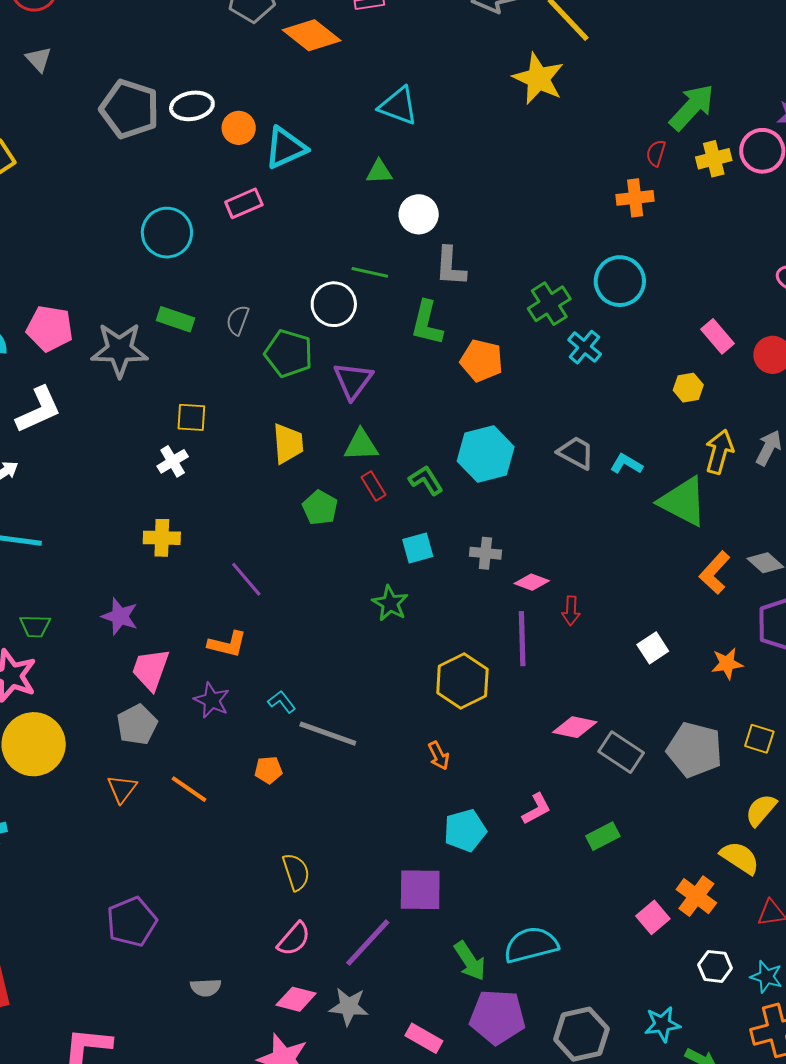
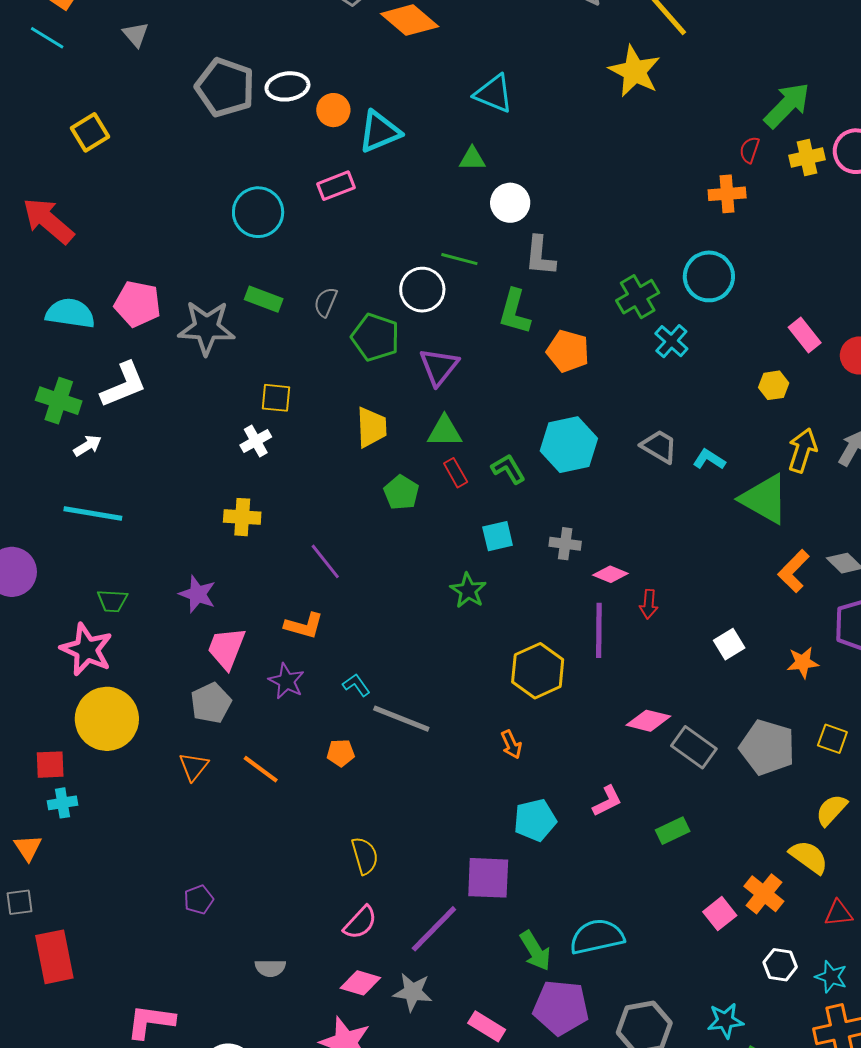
purple pentagon: (132, 922) -> (199, 900), size x0.6

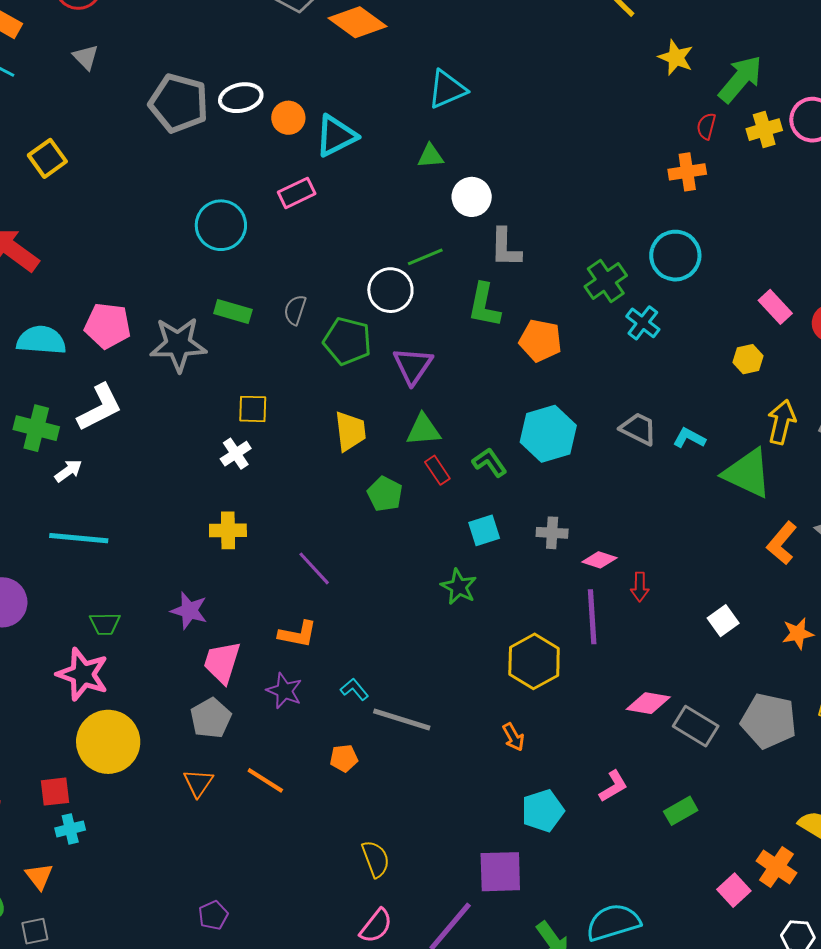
yellow star: (635, 71) -> (676, 58), moved, size x0.7
cyan triangle: (494, 94) -> (447, 89), turned -42
green line: (459, 259) -> (425, 257), turned -33

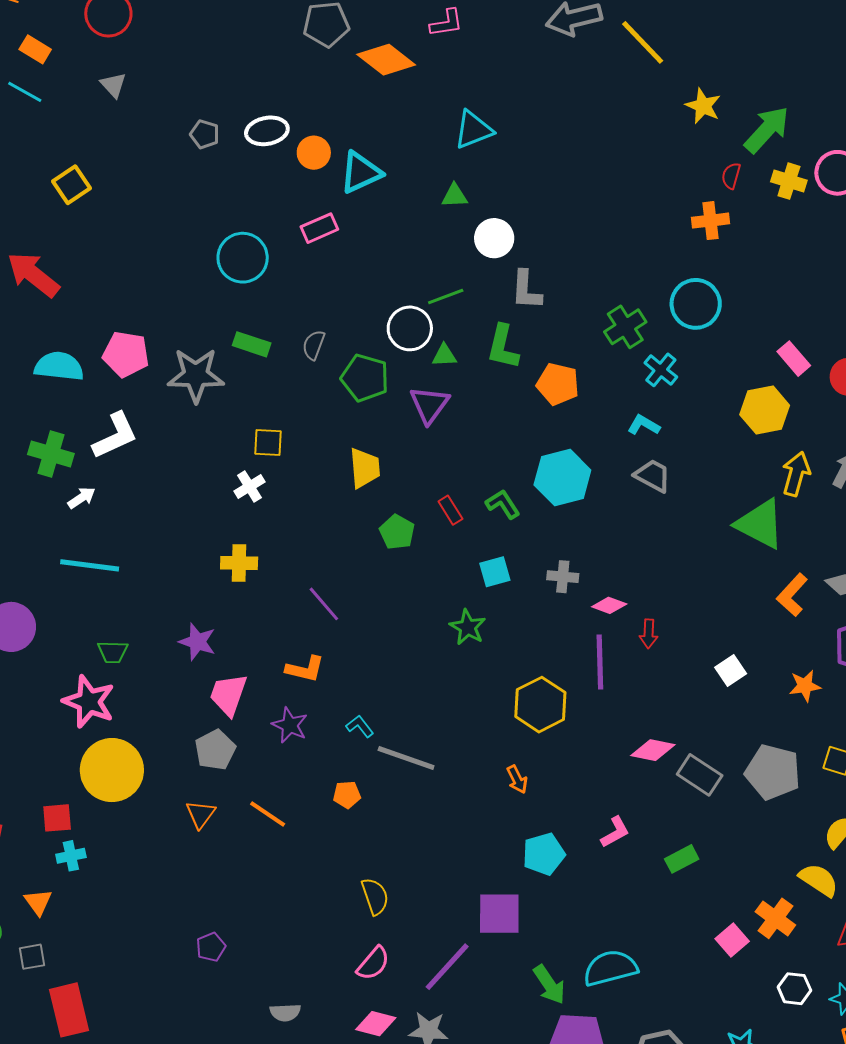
gray pentagon: (179, 103) -> (205, 134), size x0.5
yellow cross: (764, 130) -> (789, 181), turned 32
yellow hexagon: (748, 359) -> (765, 410), size x1.6
green triangle: (423, 430) -> (444, 355), moved, size x0.7
cyan L-shape: (689, 438) -> (644, 425), moved

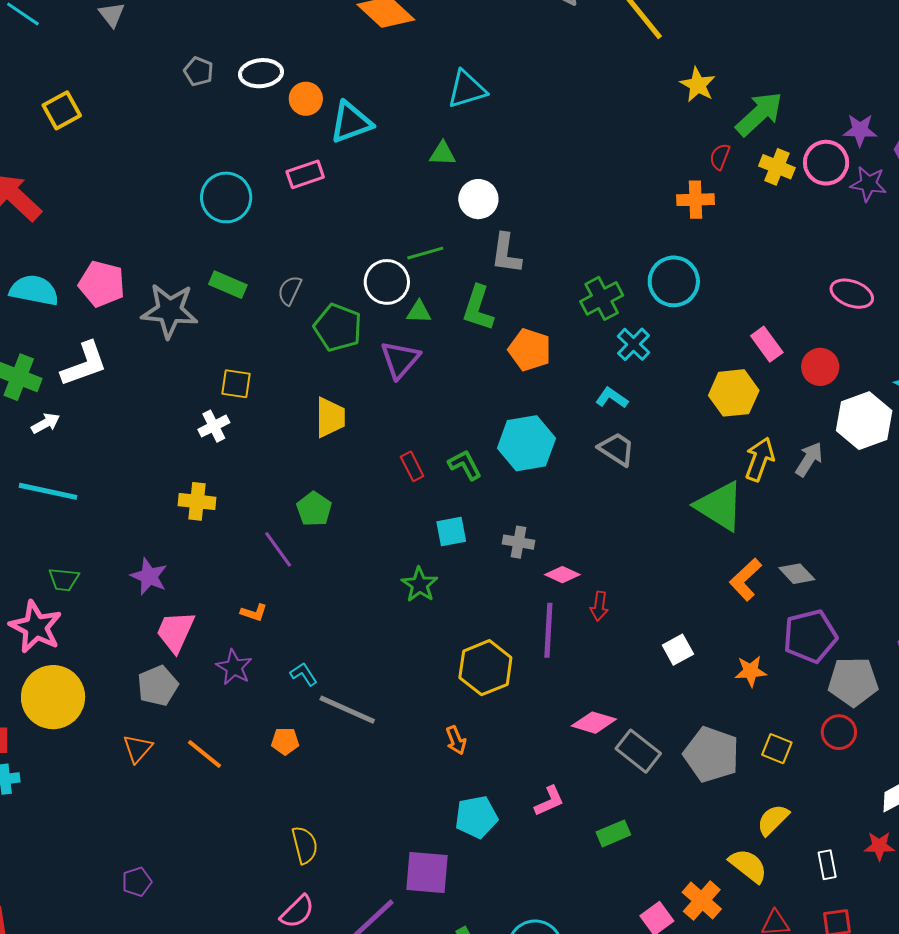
green pentagon: (397, 532) -> (314, 509), moved
orange L-shape: (305, 669) -> (254, 613), size x0.7

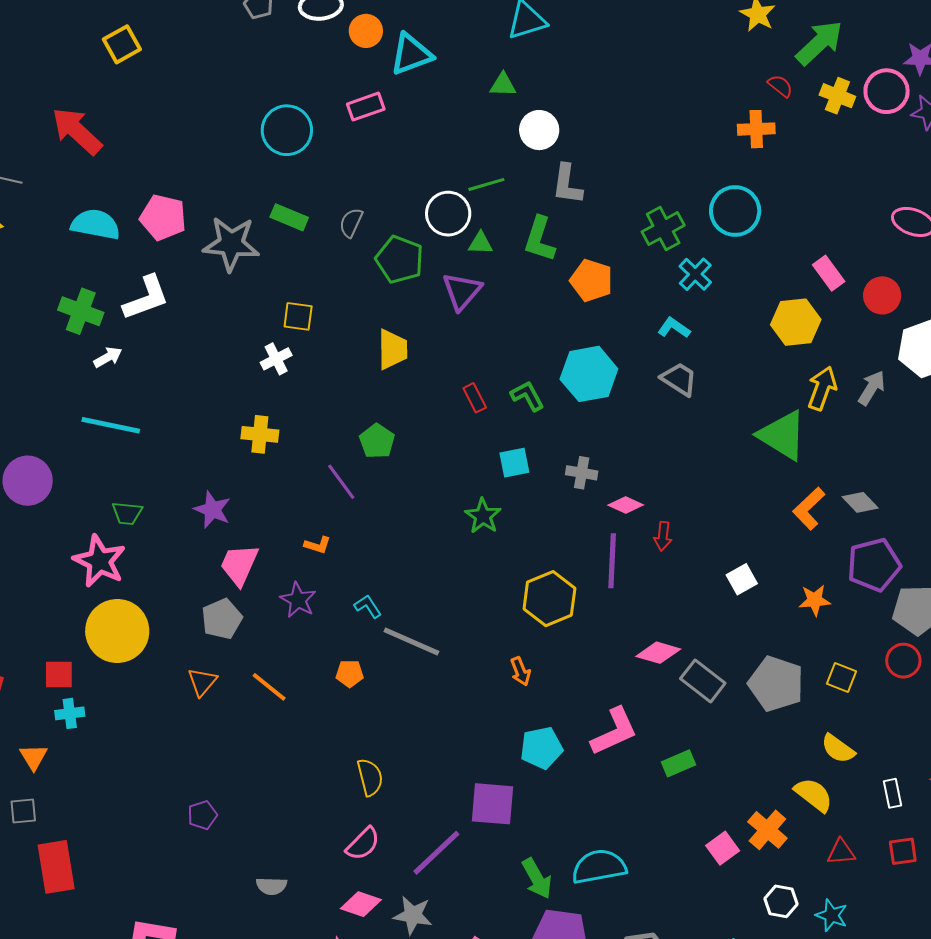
red semicircle: (720, 157) -> (780, 86), turned 108
pink L-shape: (549, 801) -> (614, 732), size x1.6
yellow semicircle: (773, 820) -> (838, 749), turned -99

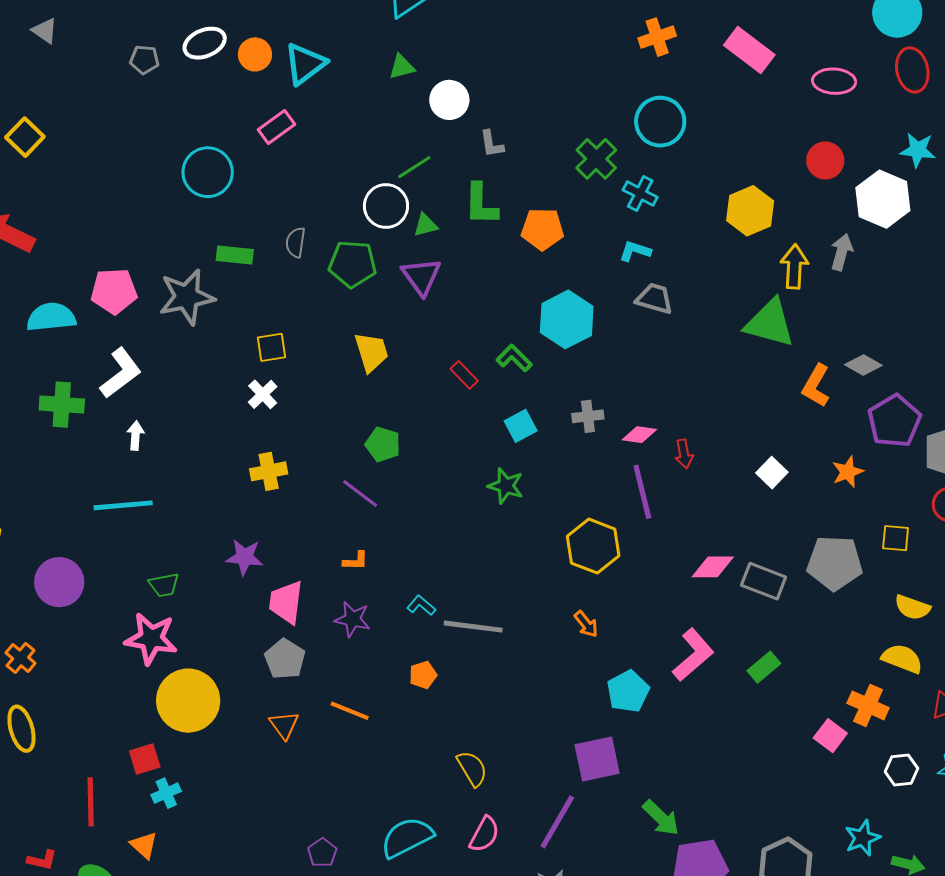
gray L-shape: (567, 184) -> (492, 144), size x0.7
pink rectangle: (829, 273) -> (749, 50), moved, size x1.4
white arrow: (108, 357) -> (135, 436), moved, turned -40
cyan semicircle: (599, 867) -> (407, 837), moved

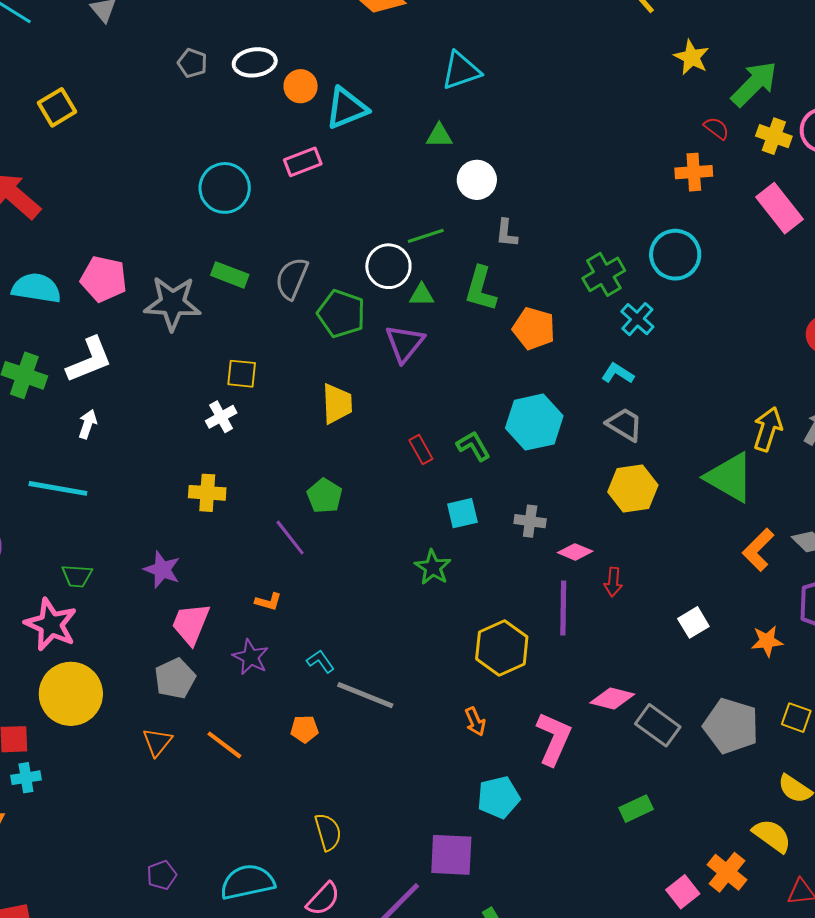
yellow hexagon: (750, 211) -> (633, 489), moved
gray semicircle: (296, 242) -> (292, 278), size x1.4
pink L-shape: (693, 655) -> (554, 739), moved, turned -40

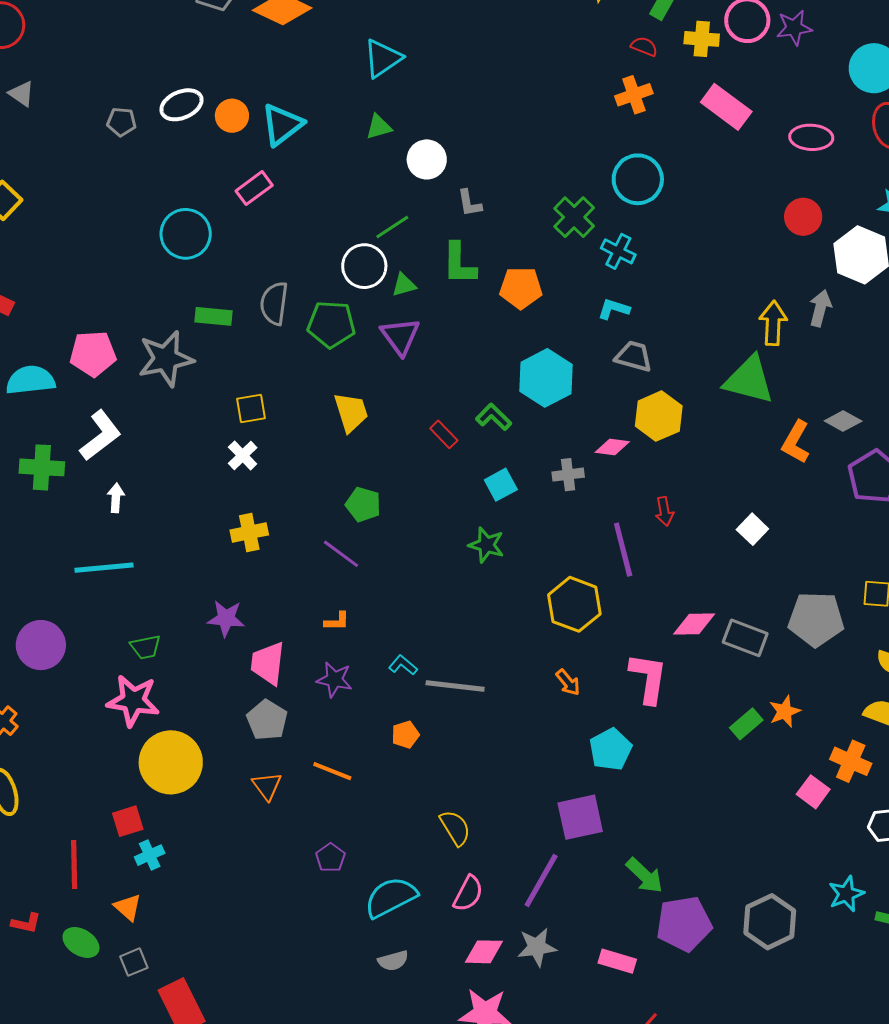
pink diamond: (575, 552) -> (612, 447), moved
orange star: (767, 641) -> (785, 711), moved
purple pentagon: (162, 875) -> (330, 858), moved

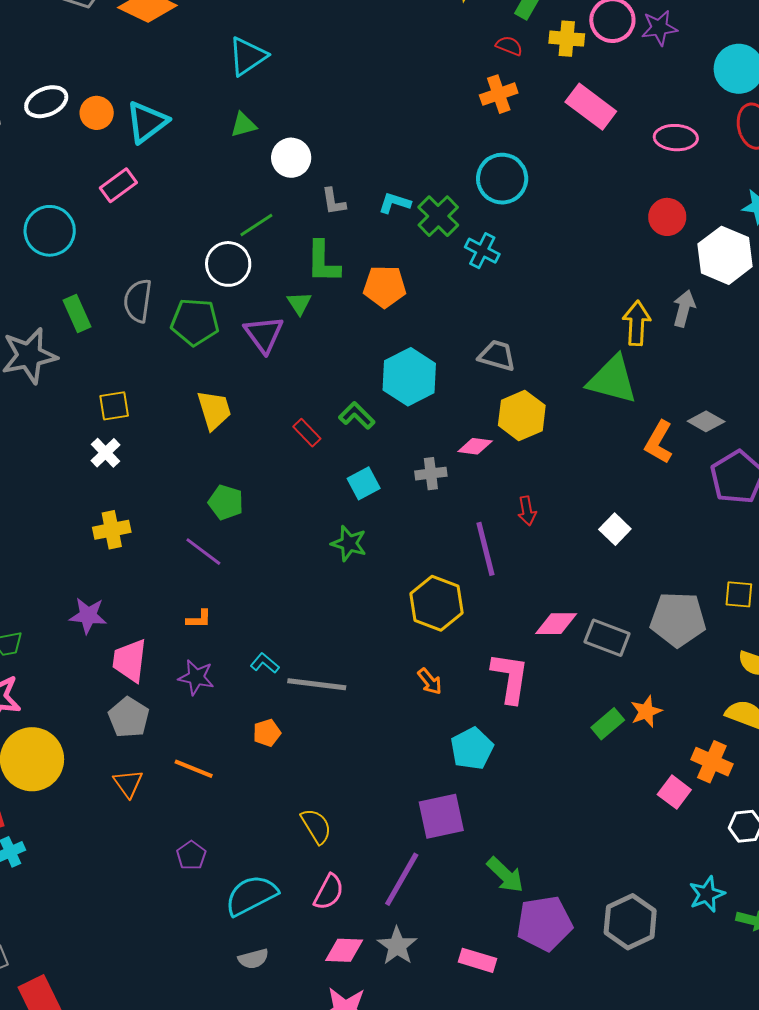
green triangle: (404, 285) -> (299, 303), moved, turned -48
cyan L-shape: (614, 309) -> (395, 203), moved
green rectangle: (213, 316) -> (77, 313), turned 60
gray star: (537, 947) -> (397, 946), turned -30

